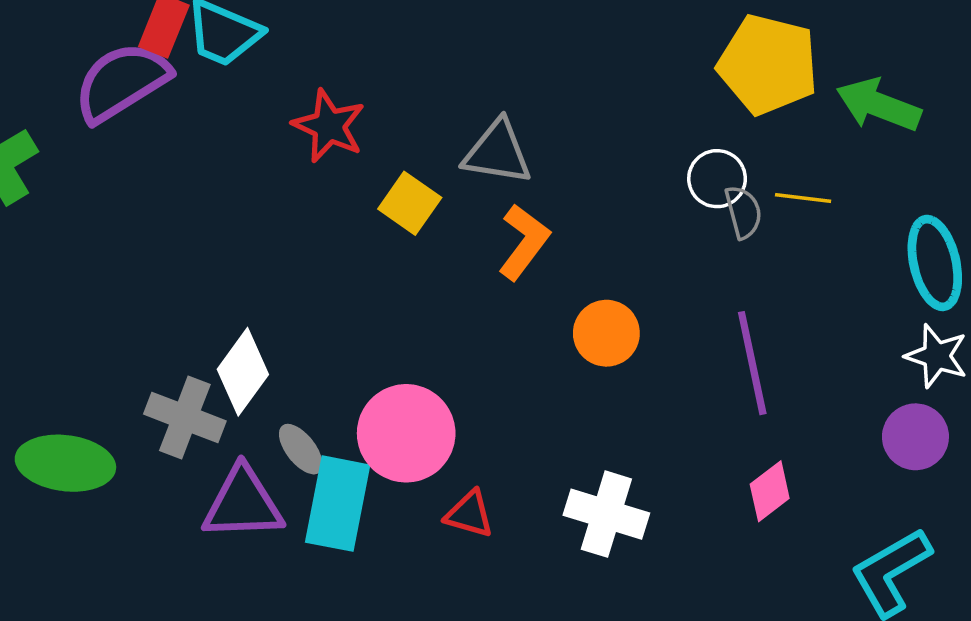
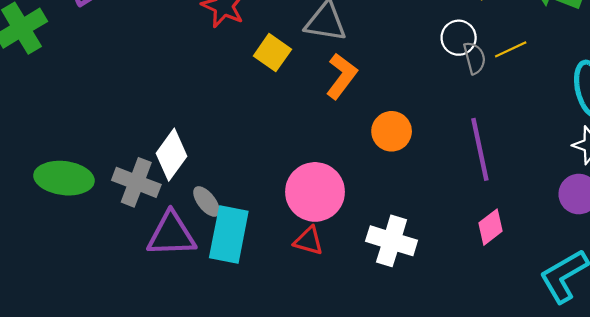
yellow line: (803, 198) -> (511, 49), turned -32
pink circle: (406, 433) -> (315, 192), moved
green ellipse: (65, 463) -> (64, 178), moved

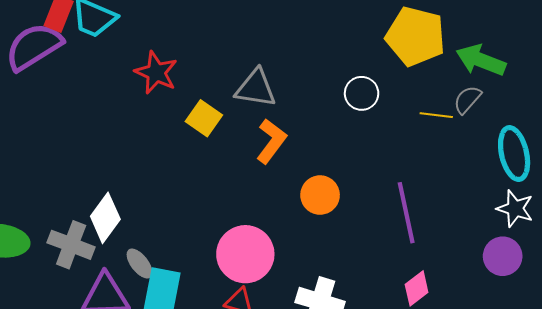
white circle: (459, 38) -> (362, 93), moved
yellow line: (511, 49) -> (436, 115), turned 32
gray semicircle: (475, 58) -> (467, 100), moved, turned -124

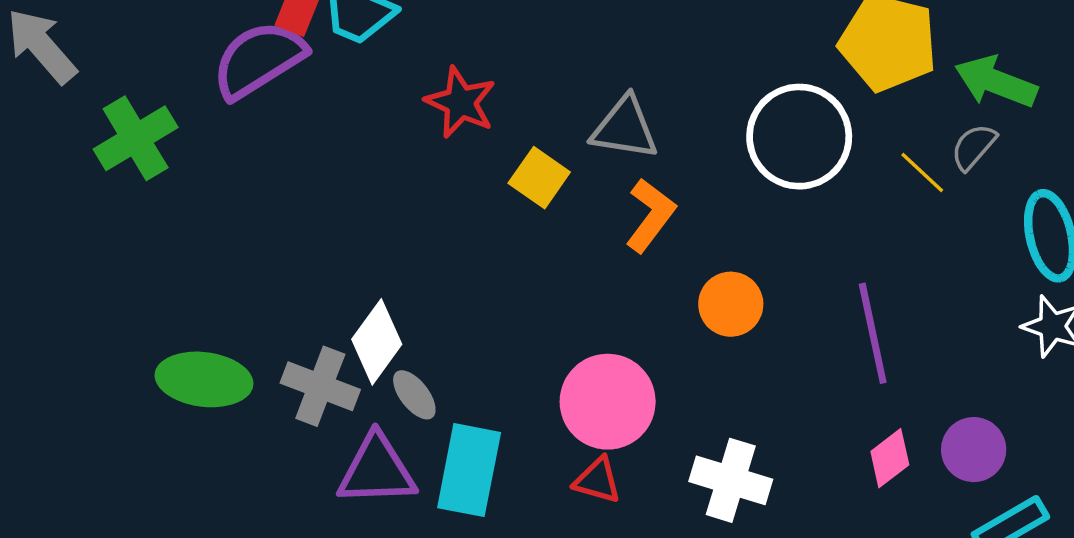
white circle: (362, 93) -> (799, 137), size x1.8
yellow line: (436, 115) -> (922, 172), turned 36
purple circle: (503, 256) -> (974, 450), moved
gray ellipse: (140, 263) -> (414, 395), moved

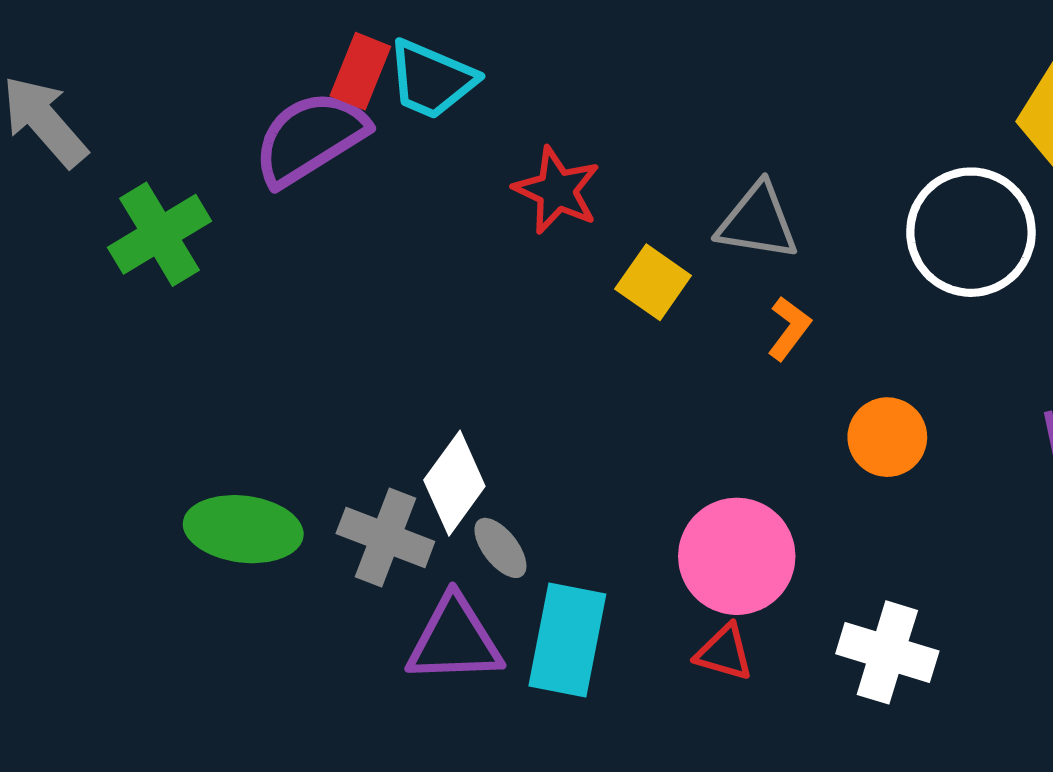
orange L-shape: (650, 215) -> (789, 328), size x0.7

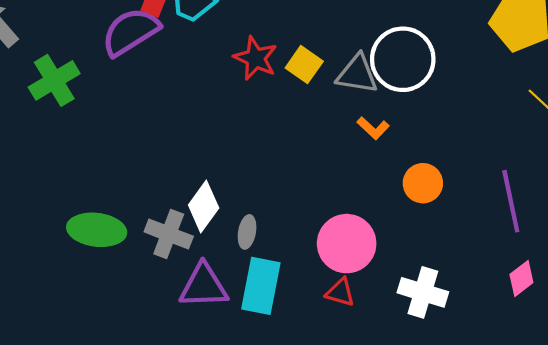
white circle: (971, 232) -> (403, 59), moved
yellow square: (653, 282) -> (304, 65), moved
orange L-shape: (789, 328) -> (373, 128), turned 96
gray ellipse: (500, 548) -> (247, 232), moved, turned 48

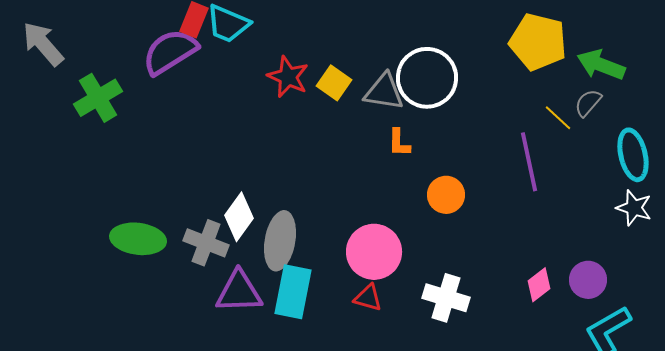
orange L-shape: (373, 128) -> (399, 143), turned 48
purple line: (511, 201) -> (529, 162), moved
gray ellipse: (247, 232) -> (280, 241), size x1.8

